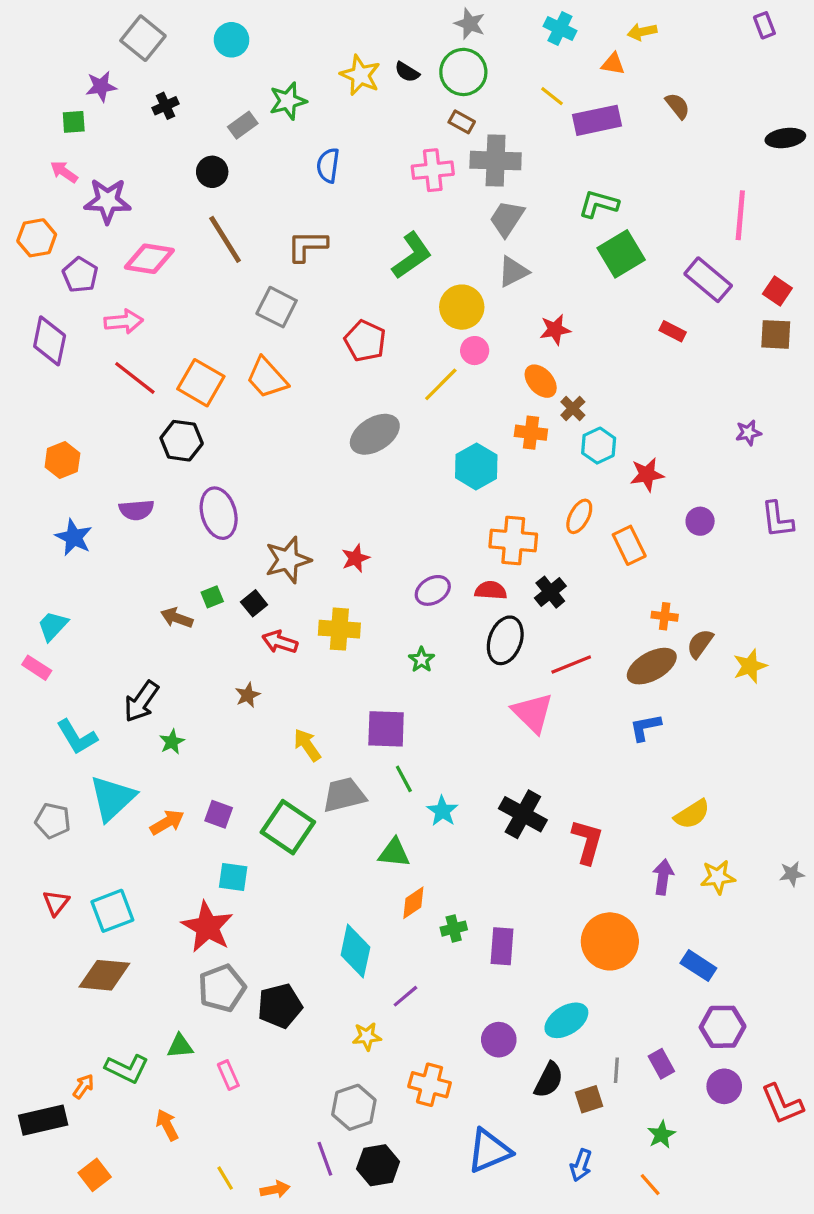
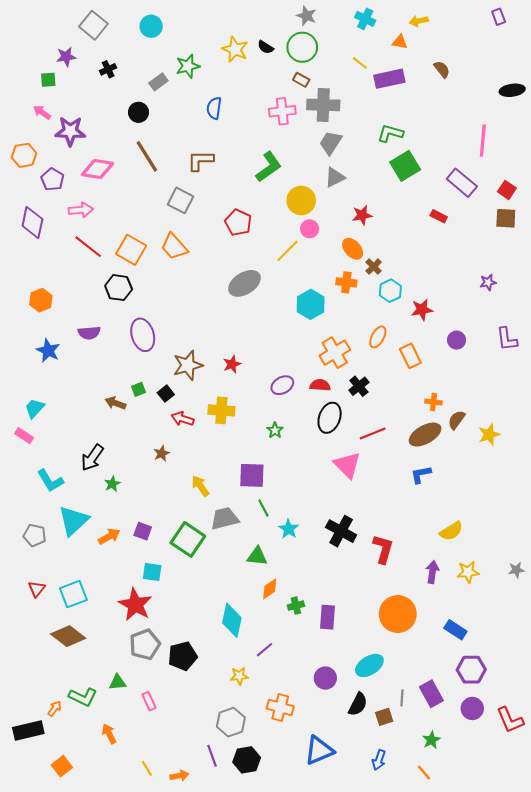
orange cross: (513, 541) -> (335, 353), turned -36
brown diamond: (104, 975) -> (68, 636), turned 32
purple rectangle: (661, 1064) -> (431, 694), size x1.4

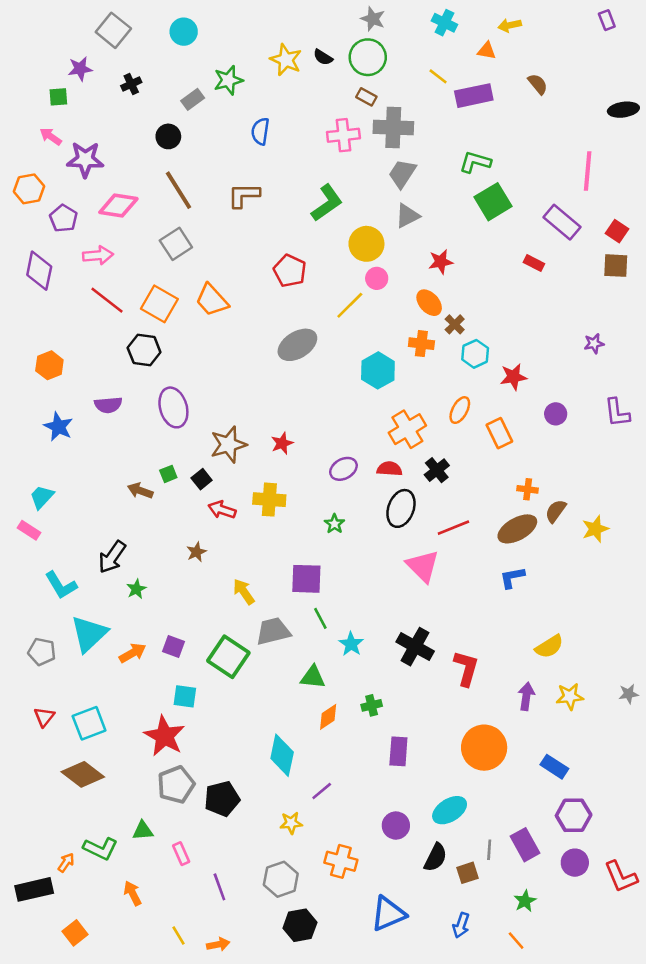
gray square: (180, 200) -> (176, 244), moved, turned 30
green cross: (296, 606) -> (372, 705), moved
purple line: (212, 756) -> (219, 887), moved

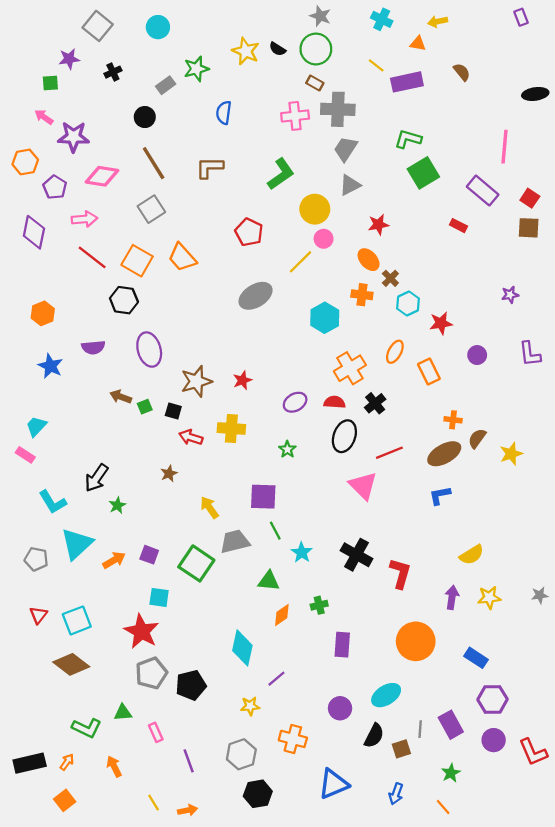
black square: (202, 479) -> (173, 411), turned -35
brown arrow: (140, 491) -> (121, 397), moved
orange arrow: (66, 863) -> (67, 762), moved

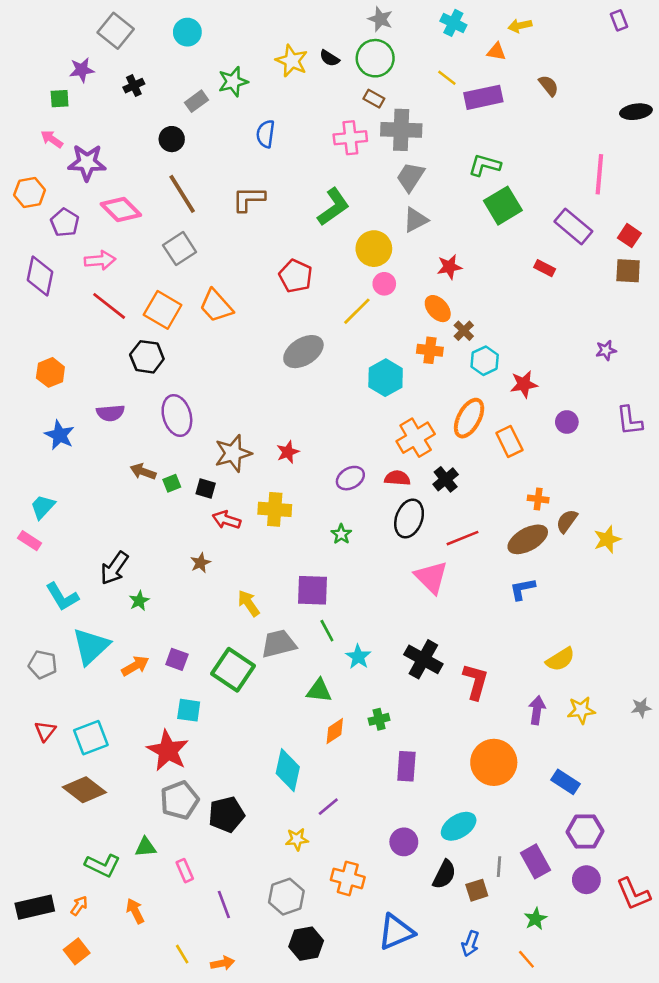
pink diamond: (102, 176) -> (121, 209), turned 36
orange ellipse: (395, 352) -> (469, 418), size x1.4

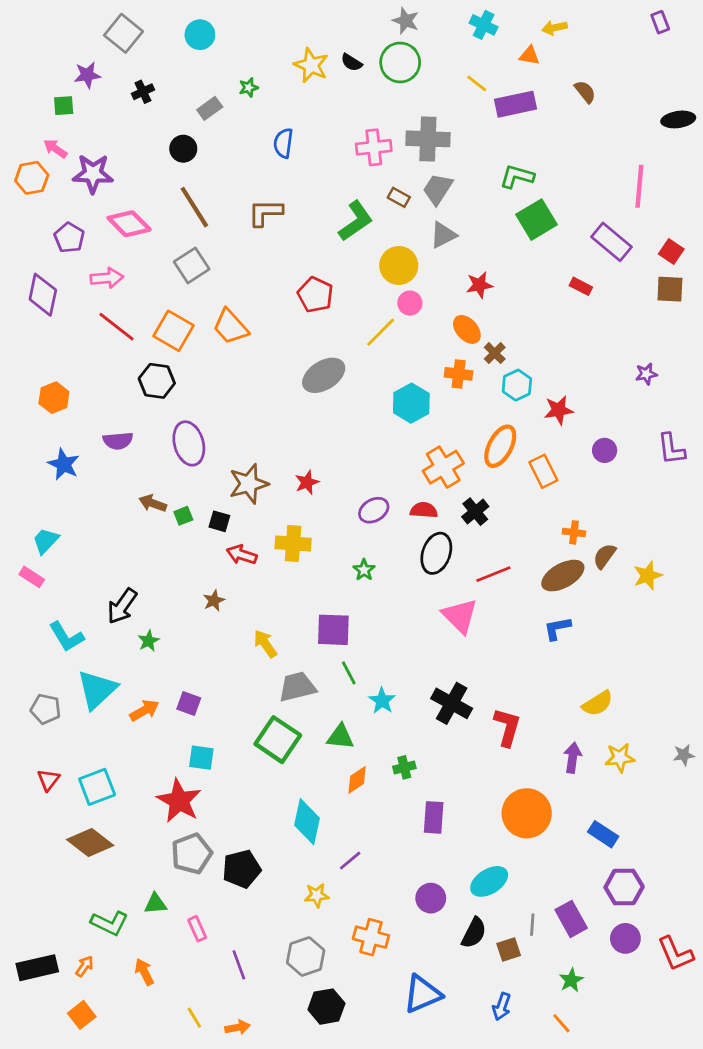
green star: (233, 82) -> (249, 88), size x0.6
brown rectangle: (374, 99) -> (399, 197), moved
orange hexagon: (30, 193) -> (32, 178), moved
green square: (233, 670) -> (278, 740), moved

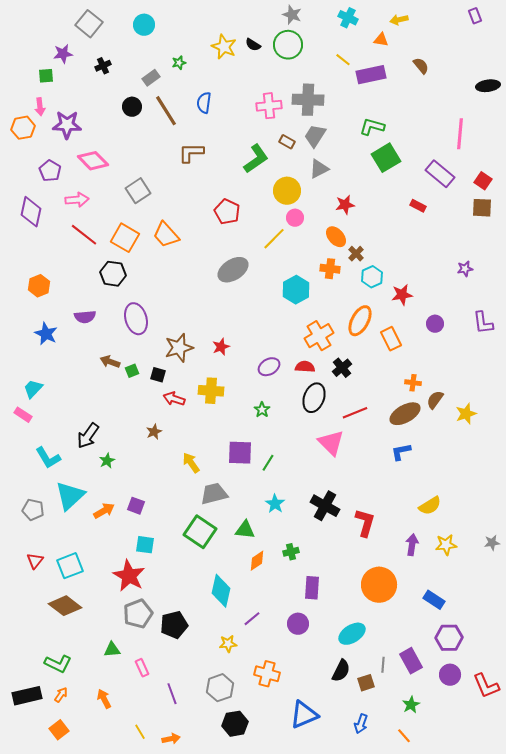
pink arrow: (55, 149) -> (40, 107), turned -132
brown line: (194, 207) -> (166, 111), moved
green line: (349, 673) -> (268, 463), moved, turned 60
purple circle: (431, 898) -> (298, 624), moved
green L-shape: (110, 923) -> (58, 664), moved

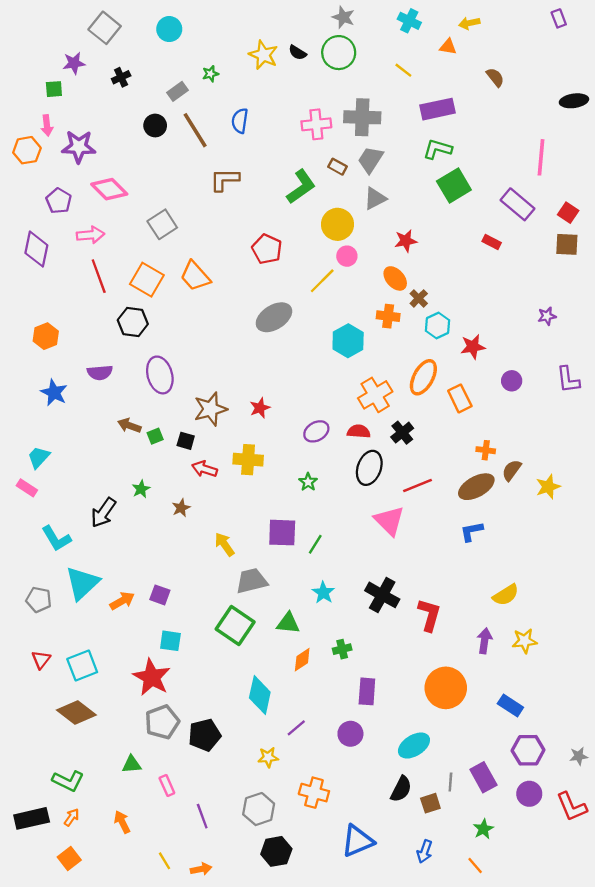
purple rectangle: (371, 75) -> (438, 109), moved
red line: (84, 235) -> (99, 276), turned 32
green star: (107, 461) -> (141, 489), moved
gray star: (492, 543) -> (579, 756), moved

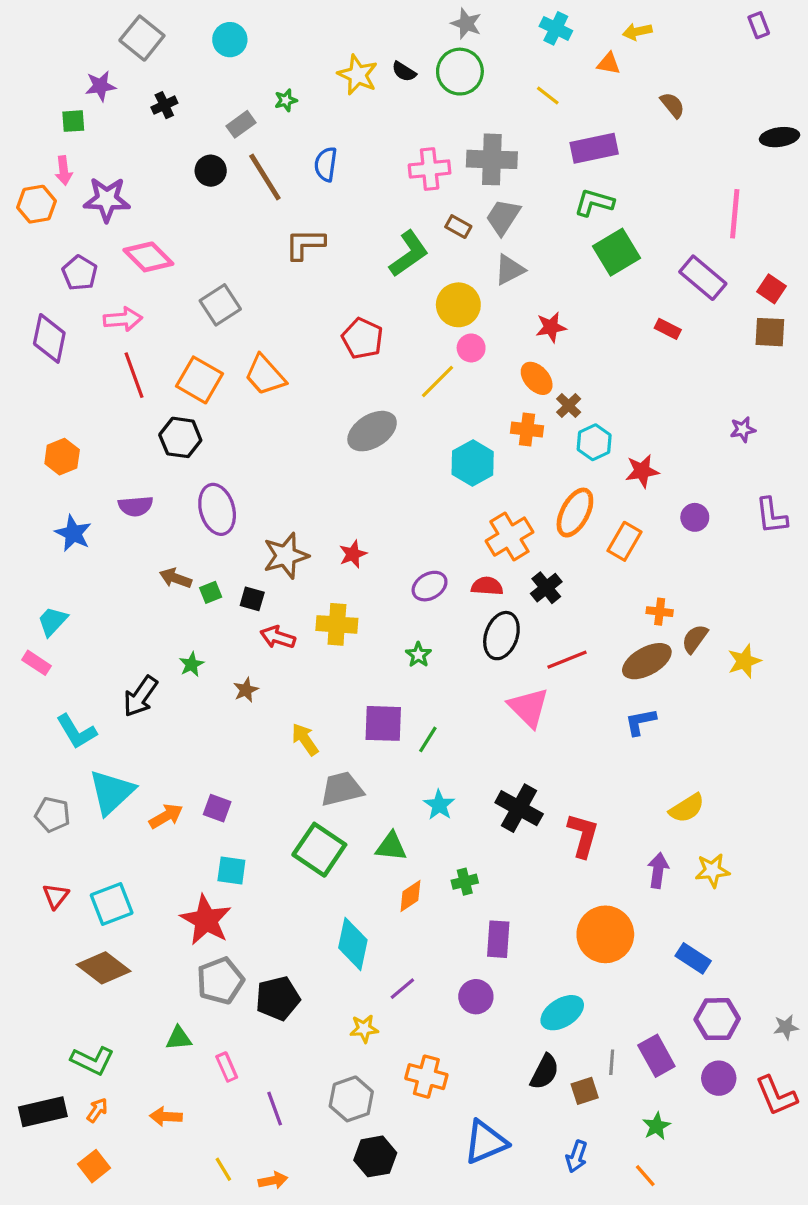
orange rectangle: (460, 398) -> (624, 541), turned 56
orange arrow: (122, 822) -> (166, 1117), turned -60

